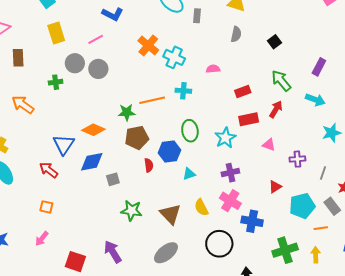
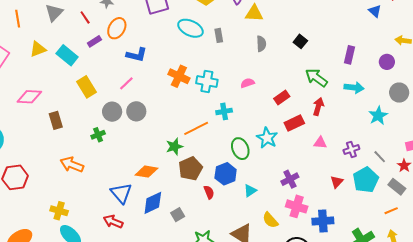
cyan star: (225, 138) -> (267, 138), moved
gray line: (323, 173) -> (380, 157), turned -48
cyan pentagon: (302, 206) -> (366, 180), moved

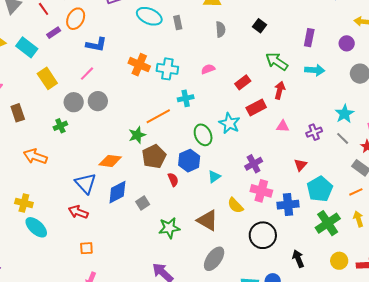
cyan star: (378, 116) -> (344, 114), moved
cyan pentagon: (366, 180) -> (320, 189), moved

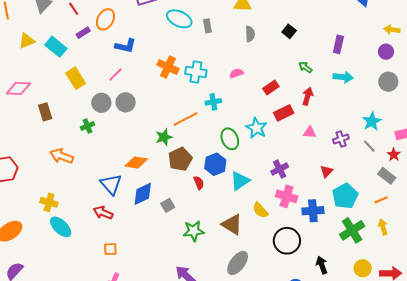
purple circle: (347, 43) -> (386, 52), moved
green arrow: (277, 61) -> (305, 67), size x0.6
cyan triangle: (214, 177) -> (240, 181), size x1.5

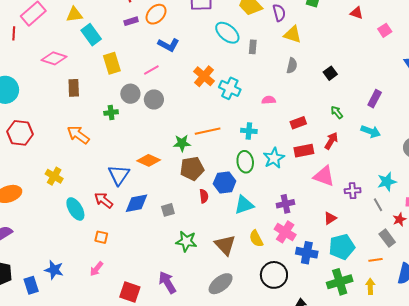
cyan rectangle: (56, 47) -> (91, 35), moved
cyan cross: (213, 102) -> (249, 131), moved
pink triangle: (310, 132) -> (324, 176), size x1.6
blue diamond: (143, 194) -> (137, 203), moved
cyan ellipse: (61, 227) -> (75, 209), moved

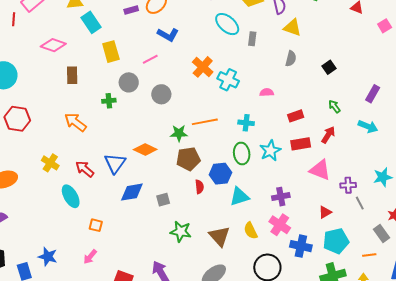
gray circle: (154, 99) -> (161, 94), moved
red arrow: (104, 200) -> (85, 169), moved
gray line: (378, 205) -> (360, 203), moved

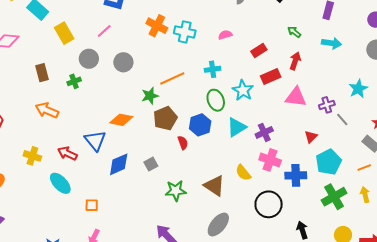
brown rectangle: (72, 75) -> (42, 73), moved
cyan triangle: (239, 197) -> (237, 127), moved

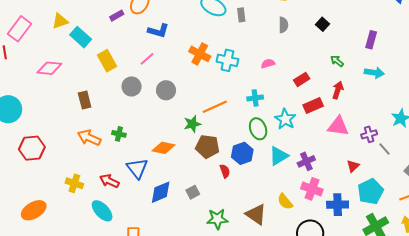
green cross: (74, 81) -> (119, 134), moved, turned 32
brown pentagon: (165, 118) -> (208, 147), turned 30

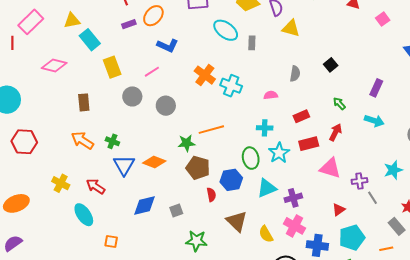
gray semicircle: (283, 25) -> (295, 74), moved
cyan cross: (255, 98) -> (265, 128), moved
blue triangle: (137, 168) -> (124, 165), moved
brown triangle: (256, 214) -> (237, 221), moved

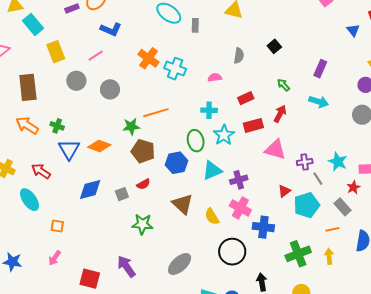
brown rectangle: (84, 102) -> (28, 87), size x1.5
cyan star: (393, 170) -> (338, 162), moved, turned -30
red semicircle: (211, 195) -> (143, 184), moved, turned 72
cyan pentagon: (352, 238) -> (307, 205), moved

